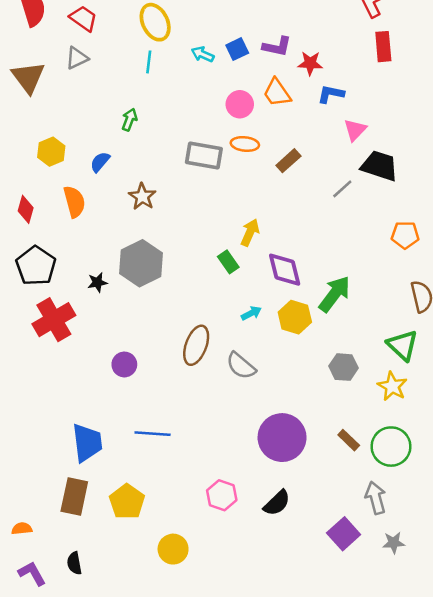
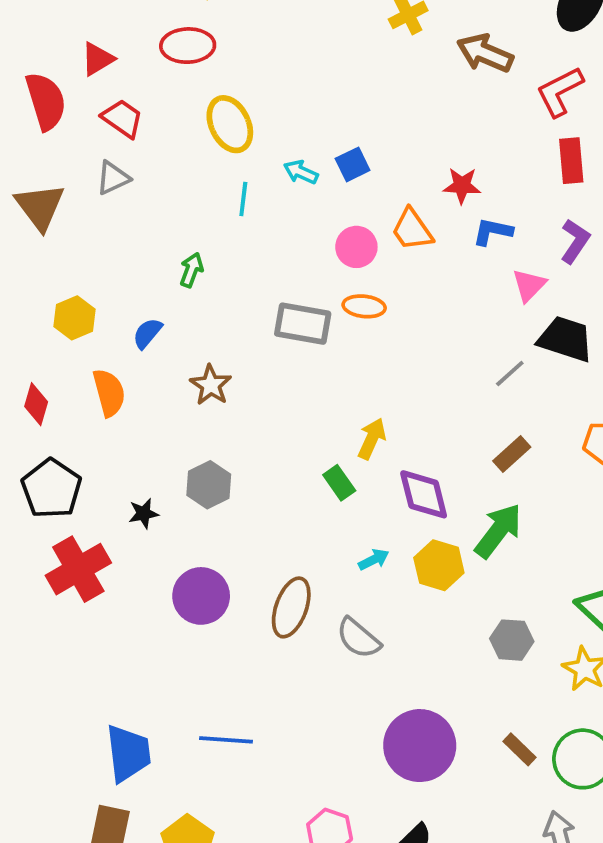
purple L-shape: (277, 47) -> (575, 241), moved, turned -68
cyan line: (149, 62) -> (243, 199), moved
brown rectangle: (288, 161) -> (512, 454), moved
gray hexagon: (141, 263) -> (209, 485), size x0.7
purple circle: (124, 364) -> (201, 596), moved, size x1.5

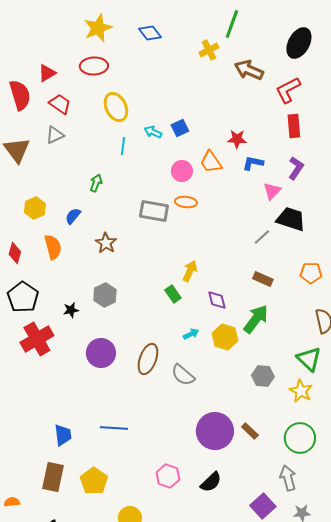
brown rectangle: (512, 454) -> (263, 279), turned 66
purple diamond: (424, 494) -> (217, 300), size x0.7
brown rectangle: (519, 749) -> (250, 431), moved
blue trapezoid: (128, 753) -> (63, 435), size x0.7

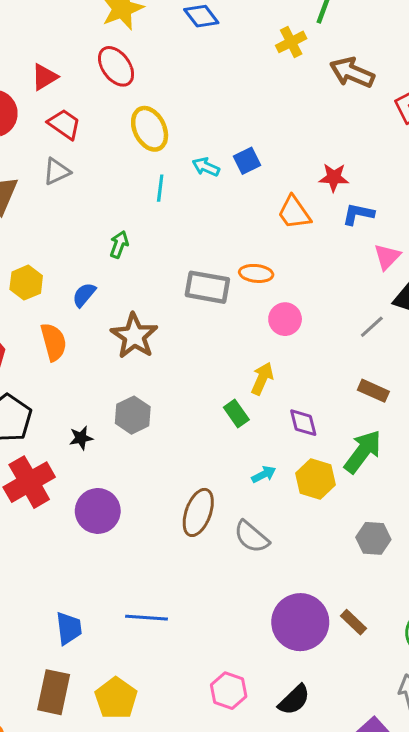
red ellipse: (94, 66) -> (116, 66), turned 56
pink circle: (182, 171) -> (285, 319), moved
brown star: (106, 243) -> (134, 336), size x1.4
purple circle: (101, 353) -> (98, 511), moved

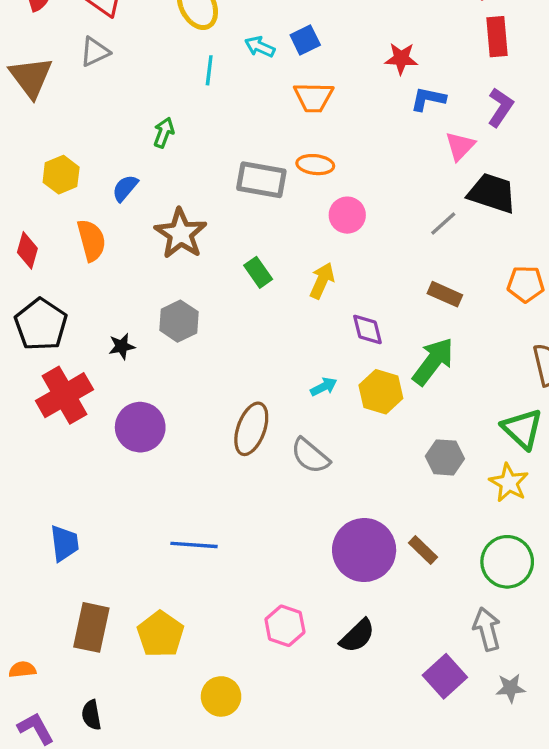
orange trapezoid: (294, 213) -> (314, 97), moved, turned -54
green rectangle: (236, 414) -> (258, 272), moved
blue trapezoid: (69, 628) -> (64, 543), moved

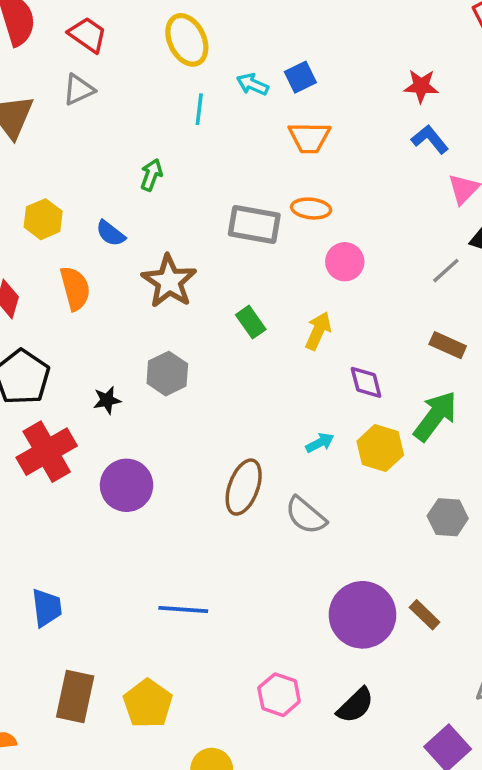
red star: (401, 59) -> (421, 86), moved
blue L-shape: (428, 99) -> (430, 139), turned 39
blue semicircle: (125, 188) -> (111, 233), turned -92

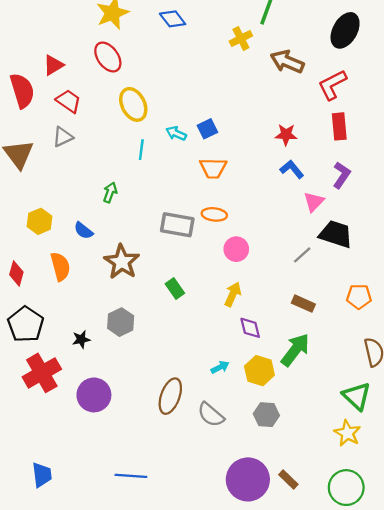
yellow arrow: (318, 331) -> (233, 294), moved
gray hexagon: (448, 517) -> (266, 415), moved

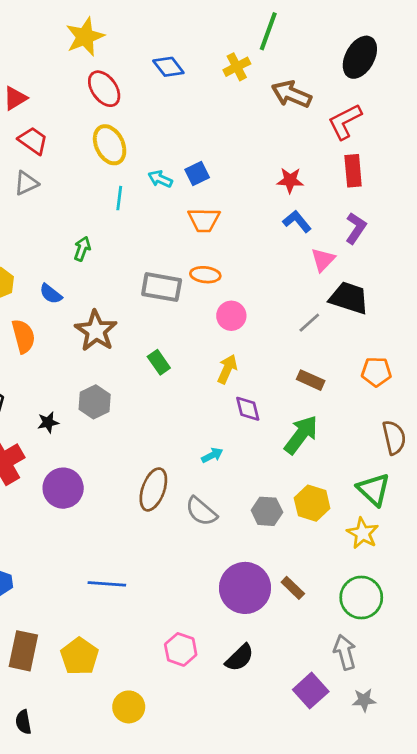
blue diamond: (173, 19) -> (168, 67), moved
red ellipse: (108, 57) -> (104, 89), moved
yellow hexagon: (259, 371) -> (312, 503), moved

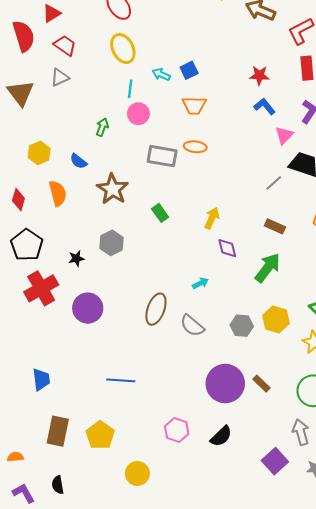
pink circle: (231, 316) -> (138, 114), moved

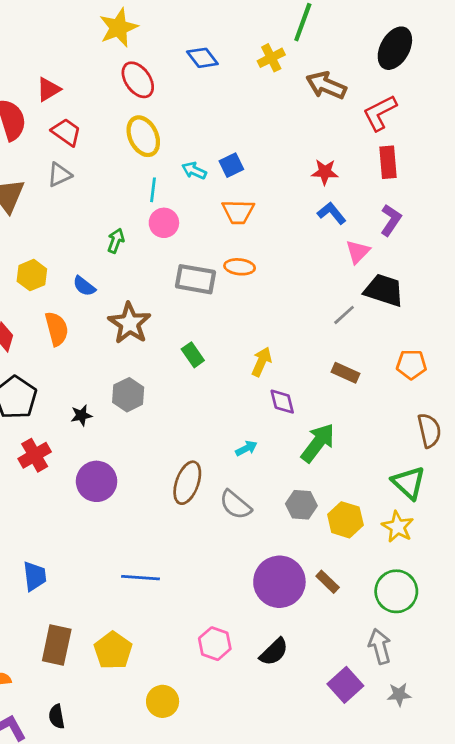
green arrow: (268, 268) -> (318, 443), moved
red cross: (41, 288) -> (35, 455), size x0.7
yellow hexagon: (276, 319) -> (345, 520), moved

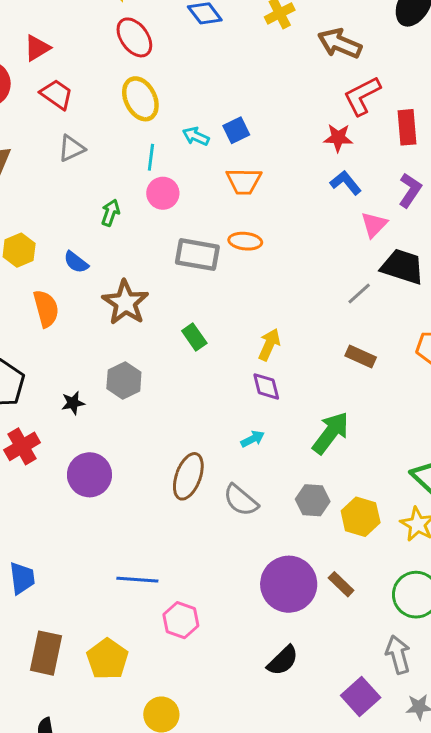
red L-shape: (380, 113) -> (362, 96), moved
gray triangle: (59, 175) -> (71, 148), moved
purple diamond: (282, 402) -> (266, 386), moved
pink hexagon: (215, 644) -> (181, 620), moved

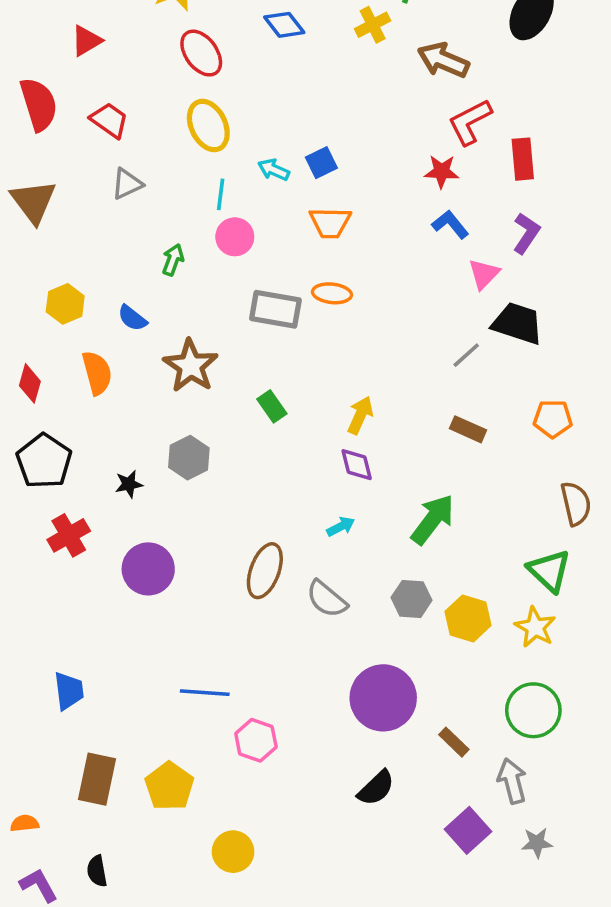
red triangle: (37, 48) -> (86, 41), moved
brown rectangle: (341, 584) -> (454, 742), moved

